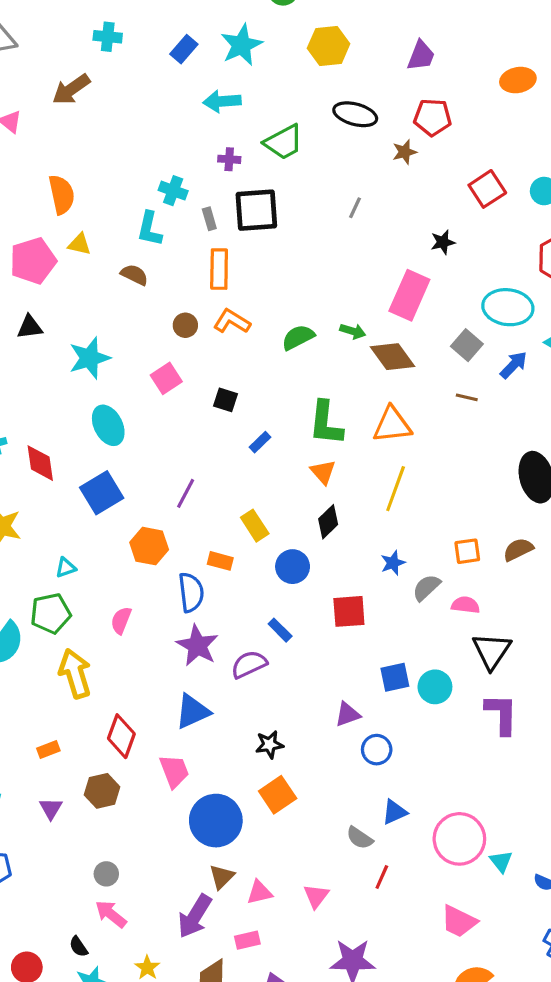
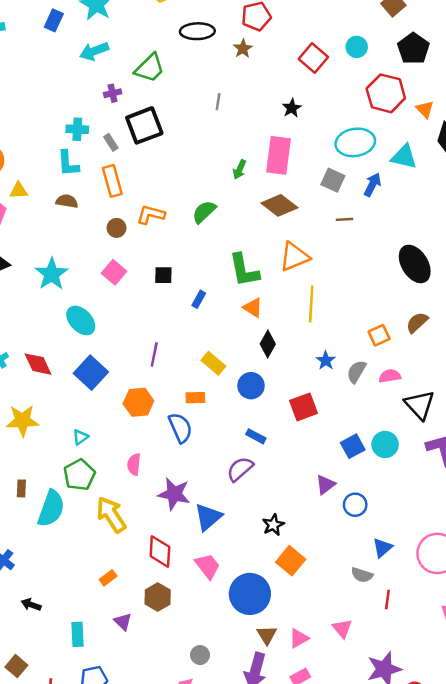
orange rectangle: (219, 269) -> (112, 181), moved
green arrow: (353, 331) -> (240, 170), moved, turned 114
purple star: (197, 645) -> (174, 494), moved
gray circle: (106, 874) -> (200, 655), moved

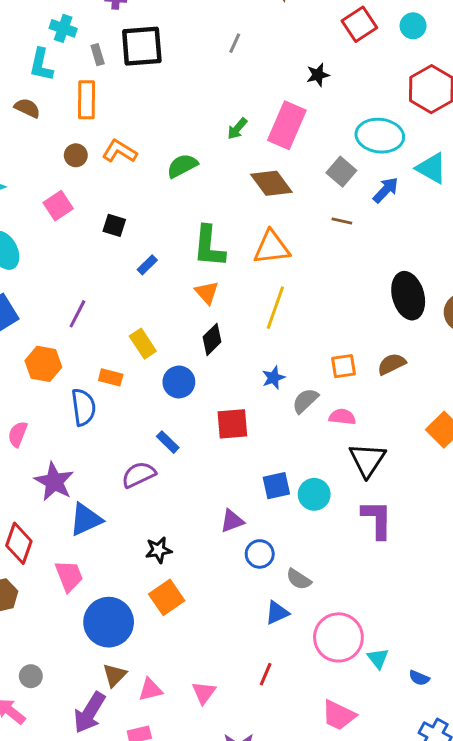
gray semicircle: (362, 575) -> (299, 579), moved

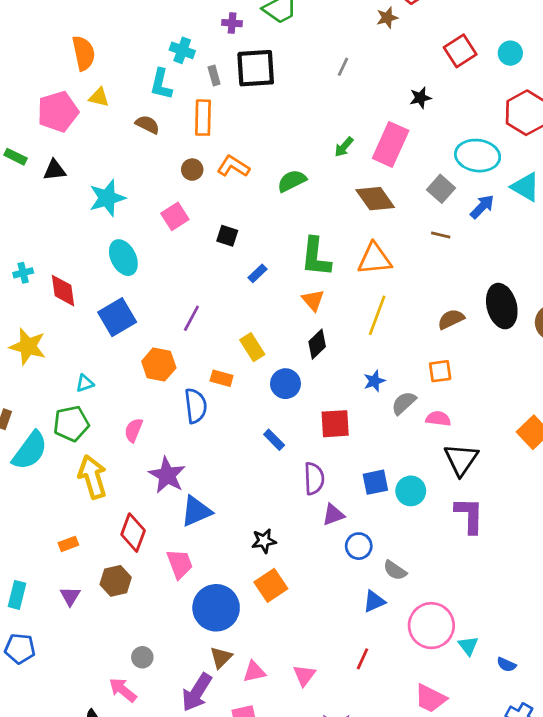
brown semicircle: (392, 364) -> (451, 319), moved
purple semicircle: (139, 475) -> (314, 479), moved, turned 112

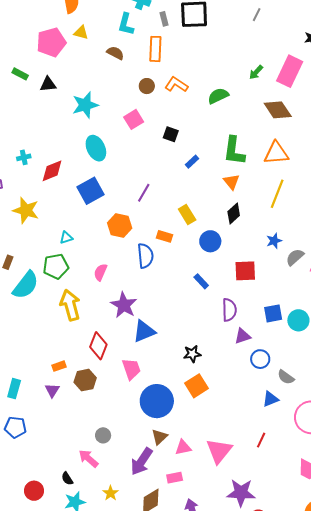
red diamond: (63, 291) -> (52, 171), turned 75
orange rectangle: (68, 544) -> (59, 366), moved
pink triangle: (304, 675) -> (219, 451), size x1.6

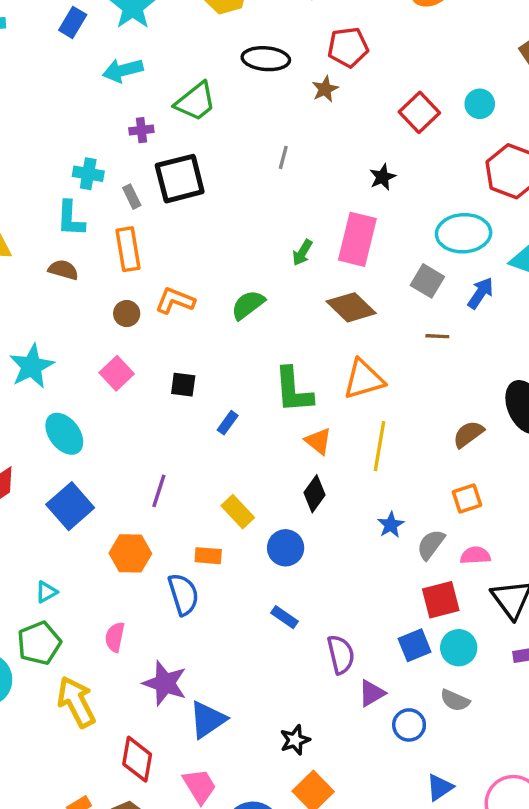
orange triangle: (231, 182) -> (318, 441), moved
red square: (245, 271) -> (441, 600), moved
gray semicircle: (286, 377) -> (455, 700), moved

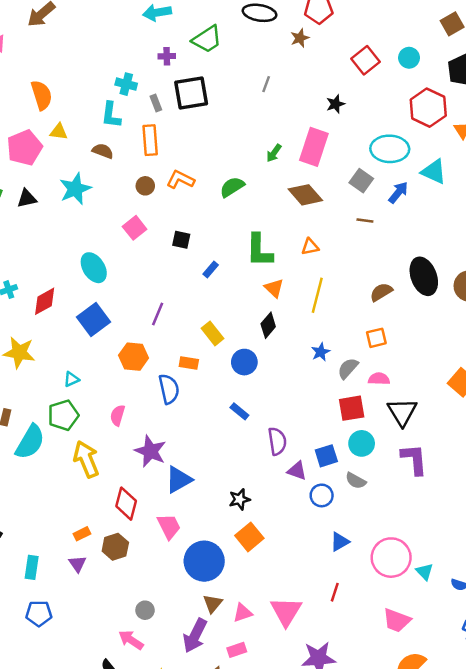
cyan star: (32, 366) -> (75, 189), moved
orange triangle: (364, 379) -> (310, 247), size x0.6
blue square: (415, 645) -> (326, 456), moved
purple triangle: (372, 693) -> (297, 471), turned 45

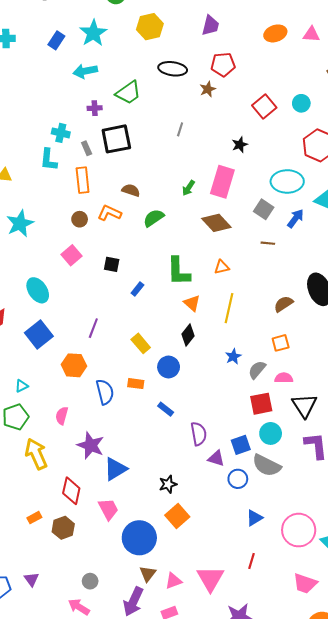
brown semicircle: (103, 151) -> (131, 190), moved
orange rectangle: (189, 363) -> (136, 384), moved
gray semicircle: (356, 481) -> (267, 465), size x1.6
purple triangle: (78, 564) -> (31, 579), moved

